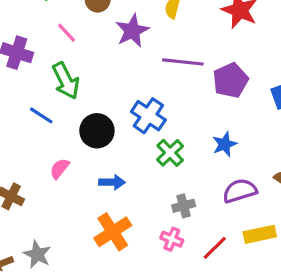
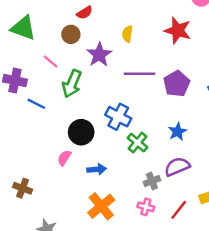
green arrow: (66, 81) -> (72, 84), moved, turned 56
blue line: (41, 115) -> (36, 104), moved
pink semicircle: (60, 168) -> (64, 158), moved
purple semicircle: (240, 191) -> (177, 167), moved

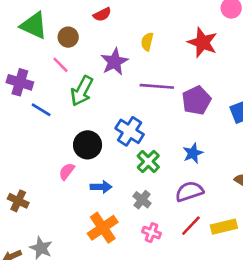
brown circle: (71, 34) -> (68, 37), moved
gray cross: (152, 181) -> (142, 200), moved, turned -35
red line: (179, 210) -> (191, 226), moved

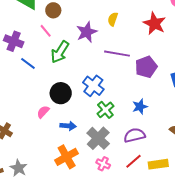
gray cross: (142, 200) -> (98, 138), size x1.6

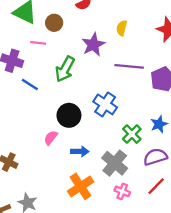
pink line: (46, 31) -> (38, 43), moved, turned -40
green cross: (105, 110) -> (132, 134), moved

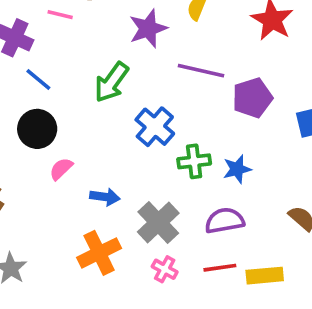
green arrow: (65, 69) -> (111, 82), moved
black circle: (69, 115) -> (37, 129), moved
green cross: (132, 134) -> (194, 161), moved, turned 30
red line: (156, 186) -> (220, 268), turned 30

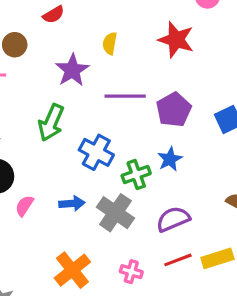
blue star: (237, 169) -> (170, 159), moved
blue arrow: (105, 197) -> (72, 203), moved
gray cross: (158, 223) -> (115, 213), moved

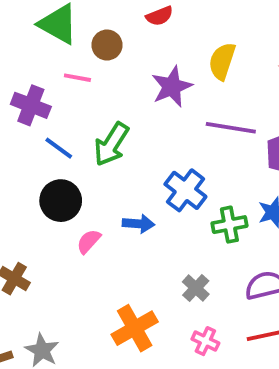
yellow semicircle: (110, 43) -> (222, 61), size x1.4
green arrow: (51, 123) -> (111, 144), moved
blue arrow: (72, 203) -> (138, 224), moved
gray cross: (115, 213) -> (196, 288), moved, size x0.6

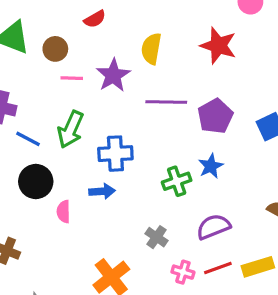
pink line: (77, 78) -> (72, 78), moved
blue cross: (185, 190) -> (115, 154), moved, turned -32
pink semicircle: (89, 241) -> (63, 212), turned -35
pink cross: (205, 341) -> (183, 272), moved

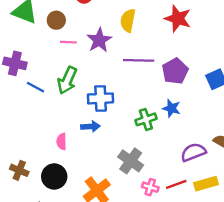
blue star: (211, 166) -> (171, 108), turned -30
black circle: (36, 182) -> (54, 176), moved
purple semicircle: (213, 227) -> (193, 152), moved
gray cross: (156, 237) -> (131, 161), size x1.5

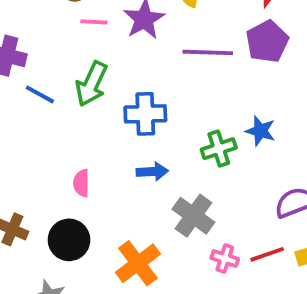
purple pentagon: (175, 71) -> (267, 42), moved
blue arrow: (90, 127) -> (152, 172), moved

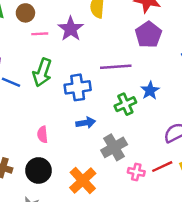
purple line: (208, 52) -> (116, 67), moved
blue star: (260, 131) -> (150, 90), turned 30
gray cross: (193, 216) -> (114, 147), turned 30

